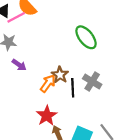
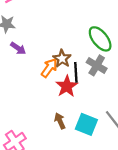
green ellipse: (86, 37) -> (100, 39), moved
red star: (47, 116) -> (67, 86), moved

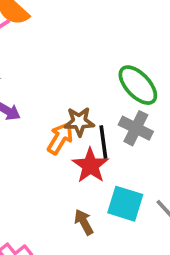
brown star: (62, 59) -> (79, 122), turned -30
cyan square: (86, 124) -> (125, 204), moved

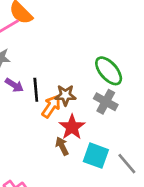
black line: (103, 142) -> (36, 90), moved
brown arrow: (84, 222) -> (62, 146), moved

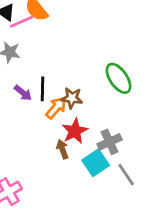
purple arrow: (14, 85) -> (23, 93), moved
gray cross: (106, 102) -> (110, 142), moved, turned 30
cyan square: (96, 156) -> (96, 163), turned 30

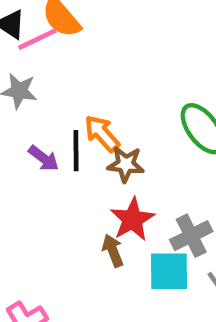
orange arrow: (56, 108) -> (102, 133), moved, turned -80
cyan square: (96, 163) -> (169, 271), turned 35

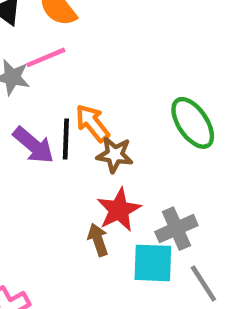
pink line: (37, 39) -> (46, 57), moved
purple arrow: (44, 158) -> (33, 145), size x1.4

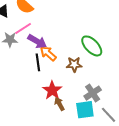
purple arrow: (33, 145) -> (37, 41), moved
brown star: (115, 155) -> (74, 64), moved
red star: (119, 210) -> (52, 90), moved

